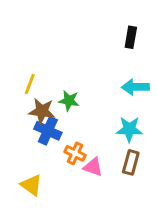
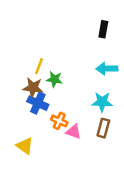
yellow line: (30, 84) -> (39, 66), moved

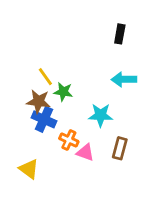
yellow line: (39, 66) -> (45, 77), turned -56
cyan star: (102, 102) -> (101, 115), moved

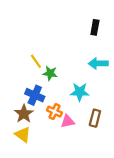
brown star: (39, 101) -> (24, 114), moved, turned 30
pink triangle: (85, 152) -> (68, 121), turned -32

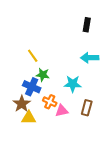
green star: (50, 73) -> (43, 75), moved
yellow triangle: (23, 135) -> (29, 118), moved, turned -35

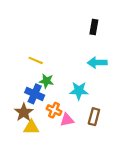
yellow line: (33, 56) -> (36, 60), turned -32

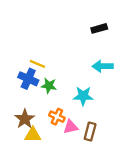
black rectangle: (94, 27) -> (99, 28), turned 64
blue cross: (35, 94) -> (28, 79), moved
brown rectangle: (94, 117) -> (90, 131), moved

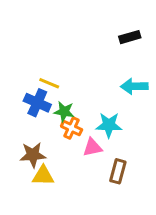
orange cross: (57, 117) -> (72, 128), moved
brown star: (25, 119) -> (33, 155), turned 30
pink triangle: (71, 127) -> (92, 147), moved

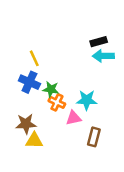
black rectangle: (130, 37) -> (99, 42), moved
yellow line: (49, 83) -> (34, 58), moved, turned 42
cyan arrow: (134, 86) -> (103, 56), moved

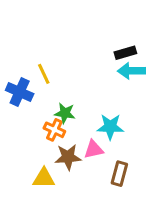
blue cross: (29, 82) -> (20, 92), moved
orange cross: (57, 102) -> (54, 130), moved
brown star: (26, 124) -> (68, 157), moved

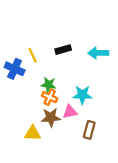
black rectangle: (125, 53) -> (63, 50), moved
orange cross: (54, 130) -> (50, 97), moved

